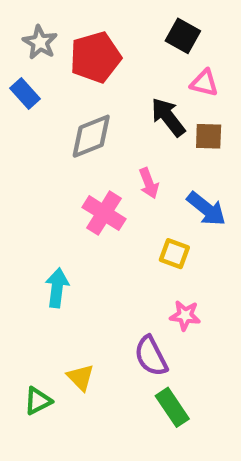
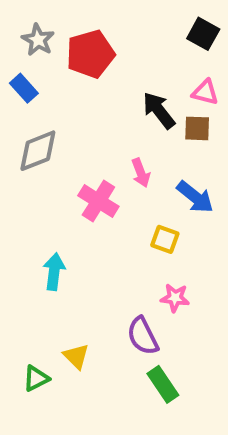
black square: (183, 36) -> (203, 34), moved
pink triangle: (204, 83) -> (205, 92), moved
gray diamond: (91, 136) -> (38, 151), moved

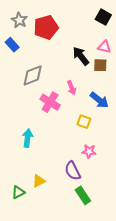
gray diamond: (38, 151) -> (33, 75), moved
yellow triangle: (76, 356) -> (39, 181), turned 48

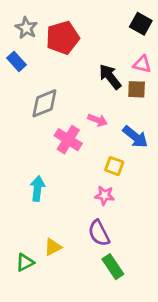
pink arrow: (72, 88) -> (98, 120), turned -48
pink star: (89, 151) -> (104, 195), moved

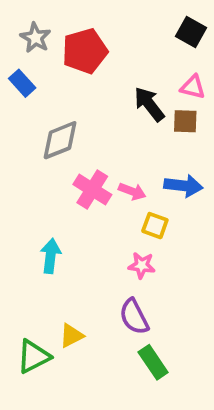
pink arrow: (98, 120) -> (132, 191), moved
blue arrow: (135, 137) -> (183, 186), turned -32
green triangle: (25, 262) -> (33, 357), size x1.4

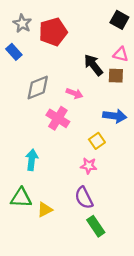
pink arrow: (132, 191) -> (74, 93), moved
yellow square: (155, 226) -> (97, 141), turned 35
green triangle: (33, 357) -> (21, 198), moved, turned 30

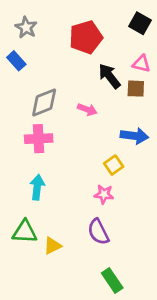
red pentagon: (53, 32) -> (86, 37), moved
pink cross: (58, 118) -> (39, 139), moved, turned -35
green rectangle: (96, 226) -> (112, 280), moved

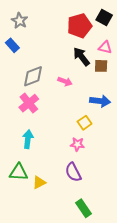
red pentagon: (86, 37) -> (79, 26), moved
pink cross: (39, 139) -> (29, 103), turned -36

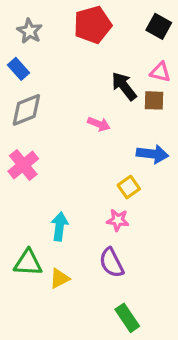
red pentagon: (79, 26) -> (93, 25), moved
gray diamond: (33, 76) -> (26, 110), moved
pink cross: (29, 103) -> (23, 165), moved
cyan arrow: (28, 139) -> (59, 226), moved

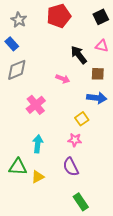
black square: (159, 26) -> (101, 17), turned 35
brown square: (154, 100) -> (98, 74), moved
pink cross: (23, 165) -> (36, 105), moved

